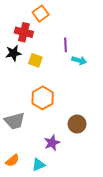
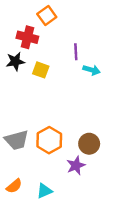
orange hexagon: (43, 98) -> (49, 140), moved
purple star: (52, 143) -> (76, 165), moved

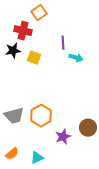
brown circle: (89, 144) -> (88, 128), moved

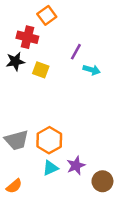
purple line: (63, 43) -> (76, 52), turned 32
brown circle: (88, 128) -> (102, 181), moved
cyan triangle: (37, 158) -> (50, 168), moved

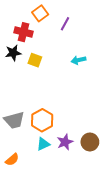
purple line: (76, 52) -> (65, 24), moved
cyan arrow: (92, 70) -> (78, 60), turned 152
brown circle: (102, 181) -> (90, 142), moved

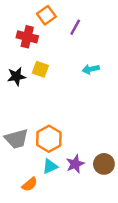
black star: (13, 53) -> (16, 76), moved
orange semicircle: (12, 160) -> (30, 184), moved

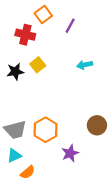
yellow square: (40, 69) -> (38, 65), turned 32
brown circle: (104, 164) -> (97, 125), moved
cyan triangle: (50, 166) -> (14, 156), moved

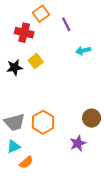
purple line: (70, 26) -> (66, 24), turned -56
cyan arrow: (85, 65) -> (83, 51), moved
purple star: (70, 153) -> (78, 143), moved

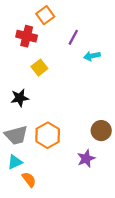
purple line: (66, 24) -> (73, 37), moved, turned 56
black star: (15, 67) -> (20, 98), moved
orange semicircle: (26, 162) -> (29, 180), turned -88

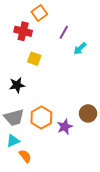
cyan arrow: (92, 56) -> (80, 49), turned -32
yellow square: (39, 68) -> (34, 59), turned -32
purple star: (86, 159) -> (65, 127), moved

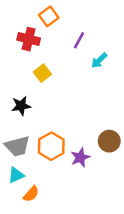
yellow square: (34, 59) -> (42, 73), turned 32
orange semicircle: (25, 156) -> (31, 194), turned 80

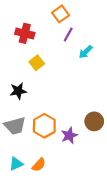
orange square: (49, 16) -> (61, 14), moved
cyan triangle: (16, 175) -> (16, 164), moved
orange semicircle: (31, 194) -> (39, 165), moved

